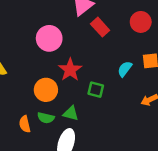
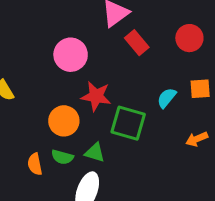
red star: (70, 70) -> (96, 96), turned -30
green square: (96, 90) -> (128, 123), size x1.6

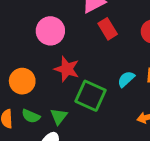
orange circle: (64, 121) -> (22, 81), moved
green triangle: (95, 153) -> (59, 116), turned 42

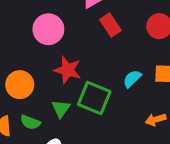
green triangle: (59, 116) -> (61, 109), moved

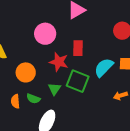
red rectangle: (110, 25) -> (78, 48), moved, turned 35
cyan semicircle: (132, 79) -> (104, 67), size x1.5

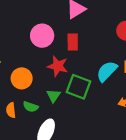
red rectangle: (78, 48) -> (73, 42), moved

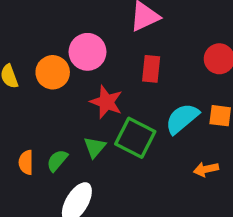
red rectangle: (73, 42) -> (151, 69), moved
orange circle: (22, 78) -> (53, 72), moved
green semicircle: (31, 107) -> (57, 161), turned 104

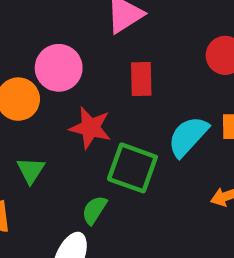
green triangle: (95, 147) -> (31, 170), moved
green semicircle: (57, 161) -> (94, 210), moved

